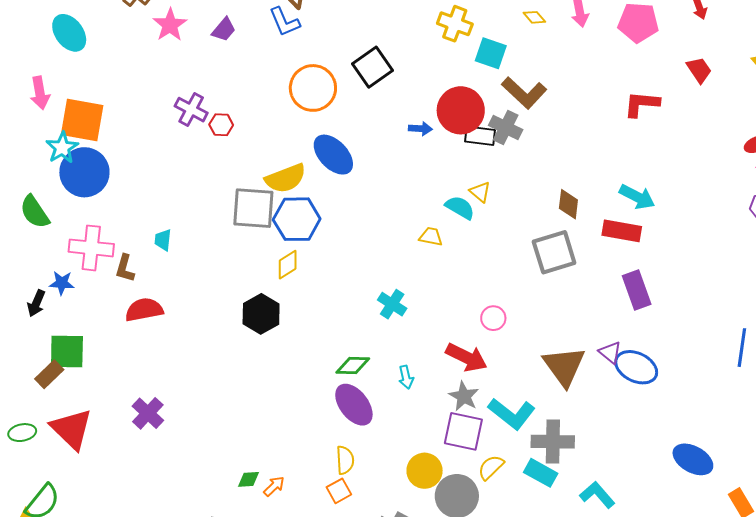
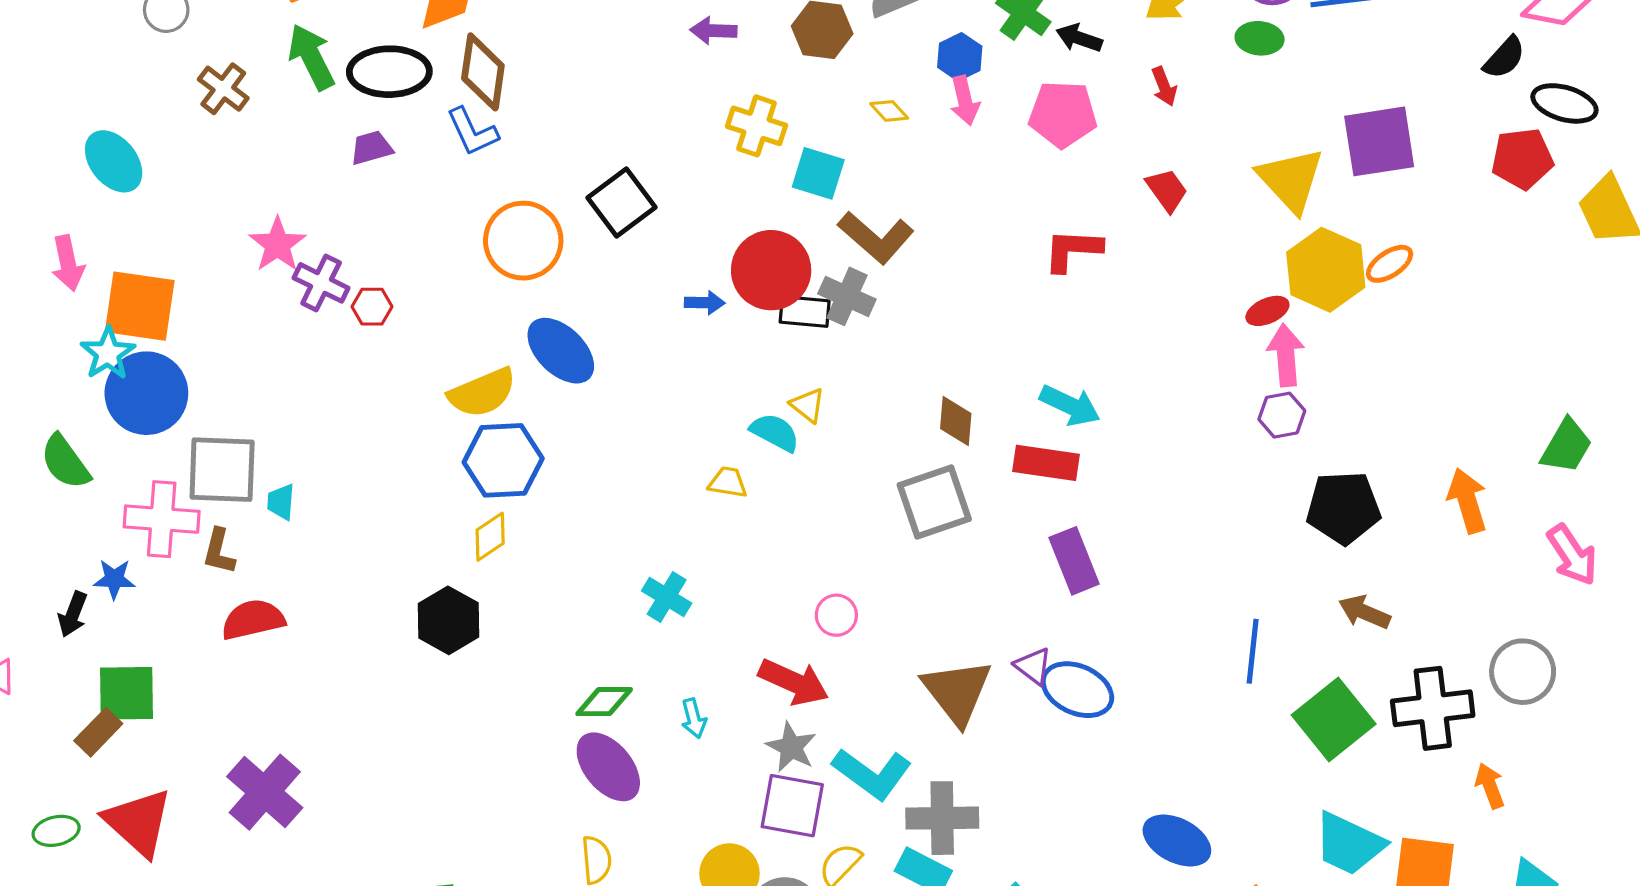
pink star: (170, 25) -> (277, 245), moved
purple trapezoid: (224, 30) -> (371, 148), turned -144
gray square: (253, 208) -> (222, 470), moved
purple cross: (148, 413) -> (265, 792), size x1.4

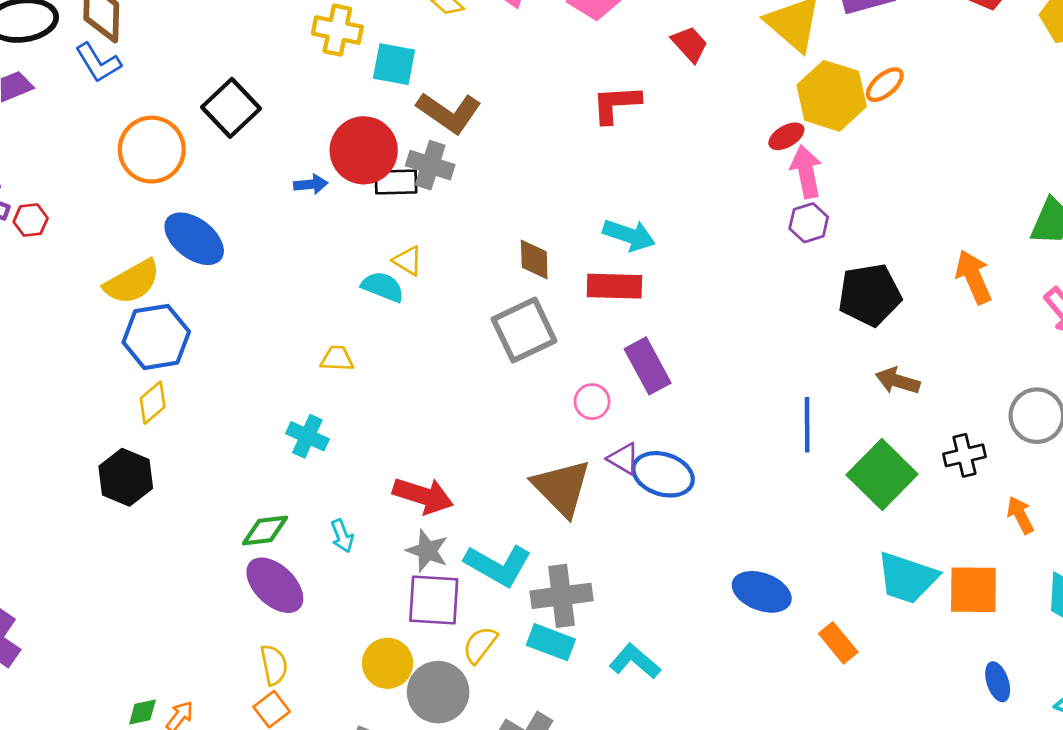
yellow trapezoid: (728, 482) -> (337, 359), moved
pink circle: (836, 615) -> (592, 402), moved
black cross: (1433, 708) -> (965, 455), size x0.6

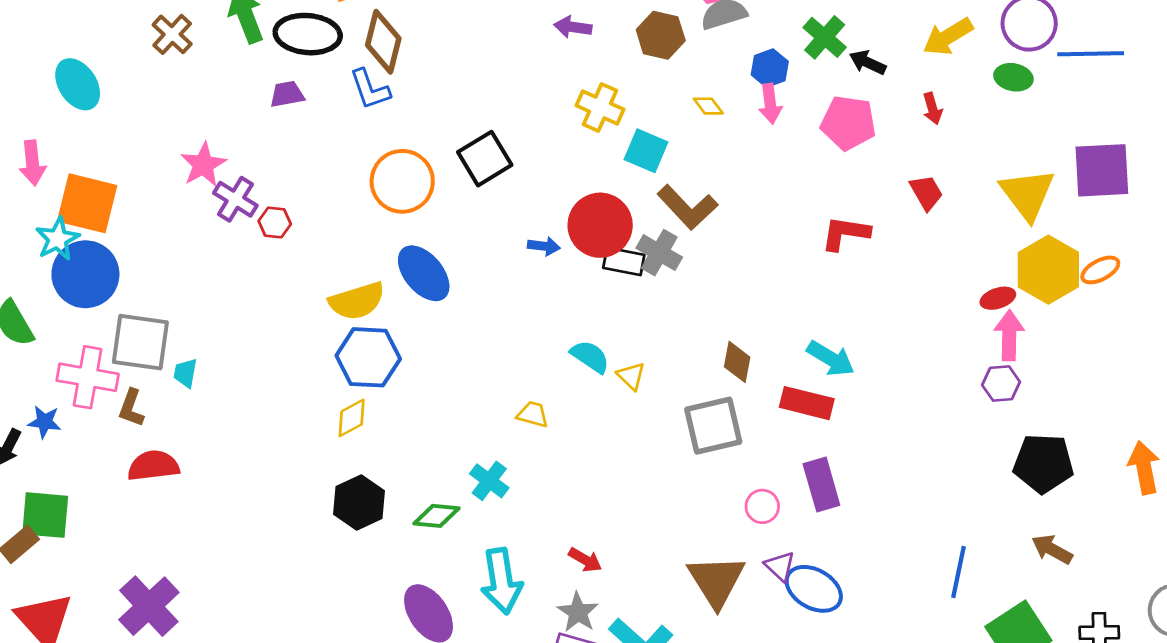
yellow triangle: (408, 261) -> (631, 376), moved
black hexagon: (126, 477) -> (359, 502), moved
red arrow: (423, 496) -> (585, 560), size x0.6
green diamond: (265, 531) -> (437, 516), moved
cyan arrow: (342, 536) -> (501, 581), size x2.0

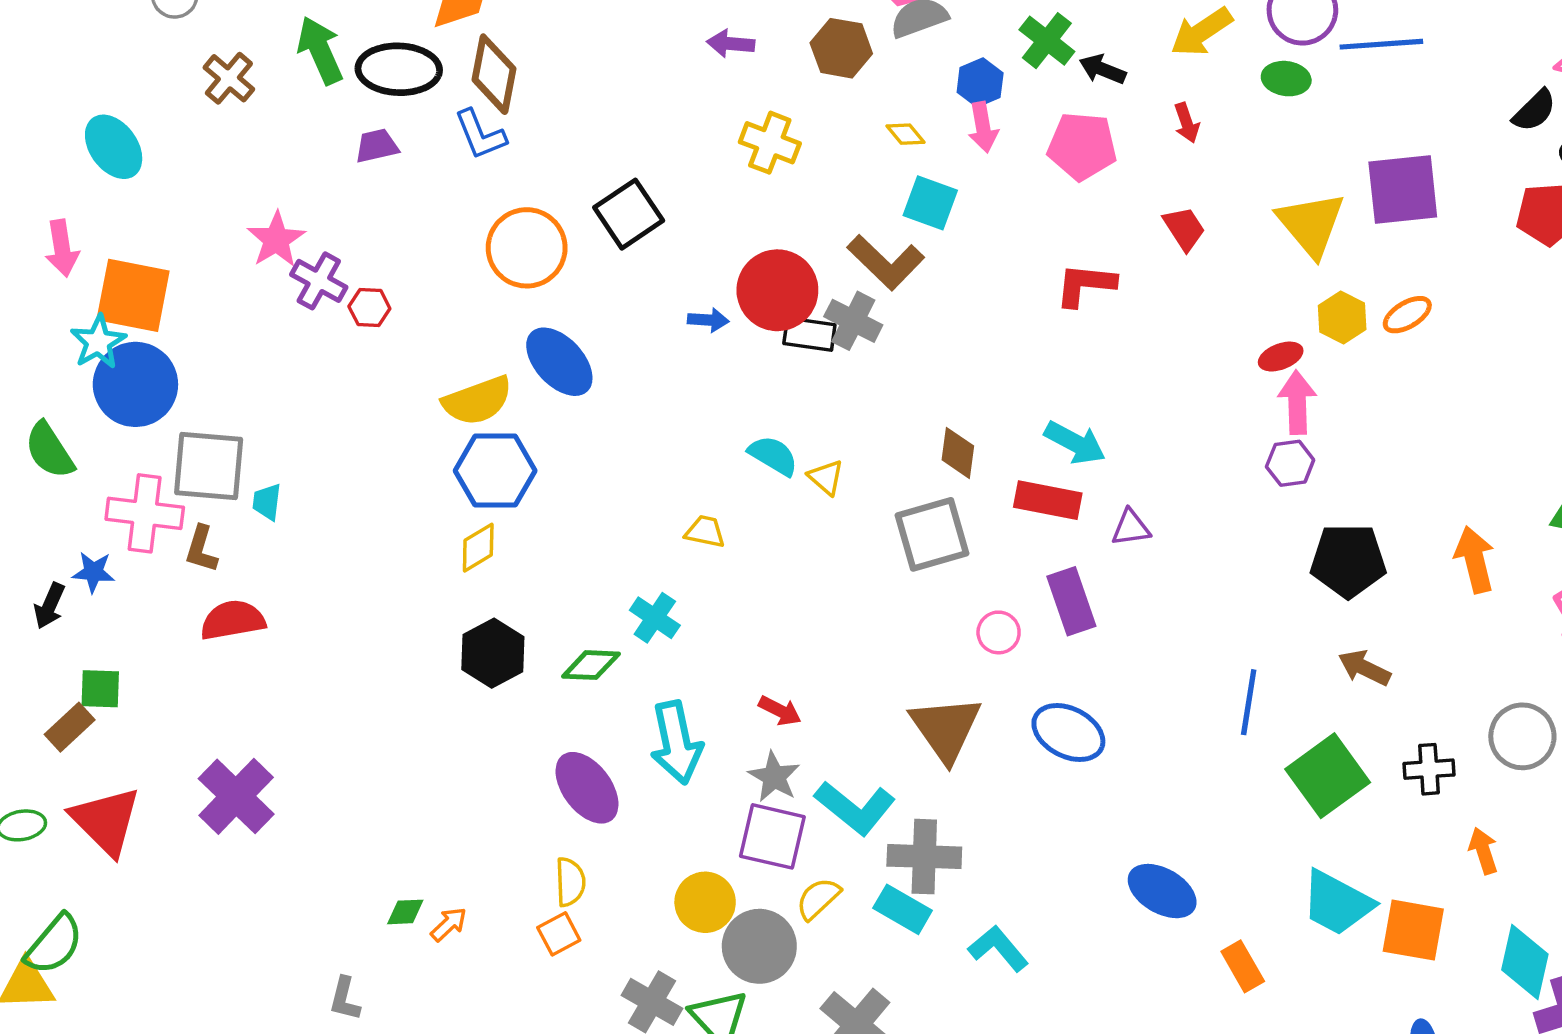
cyan square: (646, 151) -> (930, 203), moved
yellow hexagon: (1048, 270) -> (1342, 317), size x0.6
green square: (45, 515) -> (100, 689), size x0.7
purple triangle: (780, 566) -> (1131, 528), moved, turned -48

